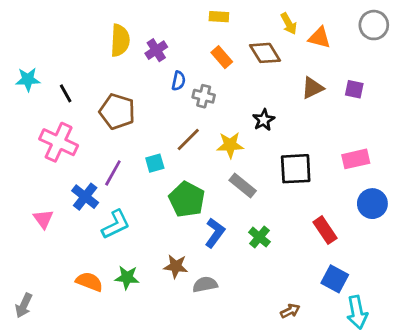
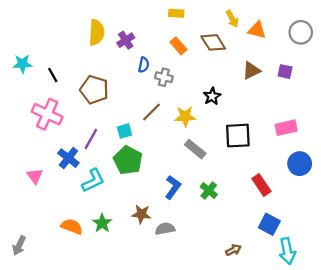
gray circle: (374, 25) -> (301, 32), moved
green pentagon: (187, 199) -> (128, 160), moved
green star: (127, 277) -> (102, 223), turned 30

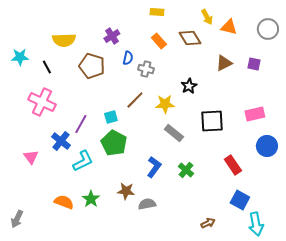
yellow semicircle: (97, 32) -> (64, 40), moved, turned 85
brown pentagon: (94, 90) -> (92, 66), moved

